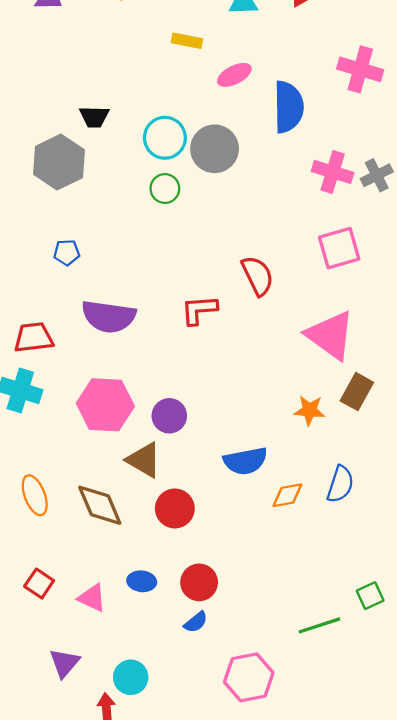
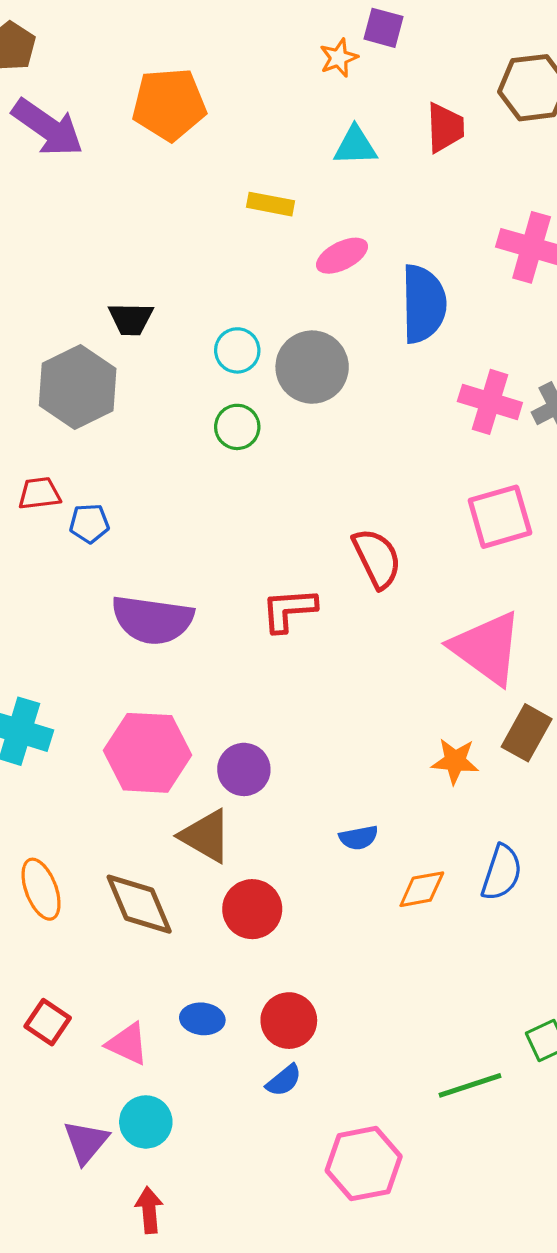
cyan circle: (165, 138) -> (237, 350), size x0.7
red trapezoid: (34, 337) -> (39, 493), moved, size x0.7
blue semicircle: (245, 461) -> (359, 838), size x0.6
cyan circle: (131, 677) -> (146, 1122), moved

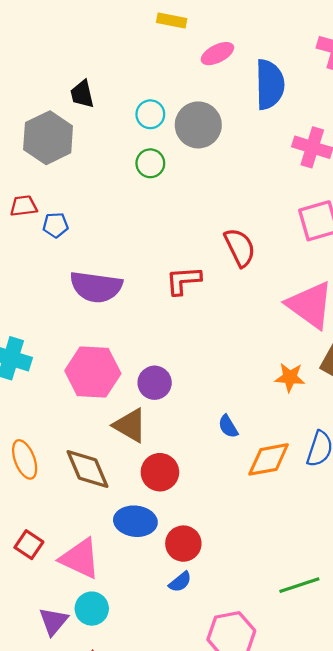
black trapezoid: (131, 319) -> (82, 94), turned 76
blue semicircle: (359, 838) -> (228, 426), turned 70
orange diamond: (422, 889) -> (269, 459), size x1.4
blue ellipse: (202, 1019) -> (135, 521), moved, size x1.5
pink triangle: (128, 1044) -> (80, 558), size x1.5

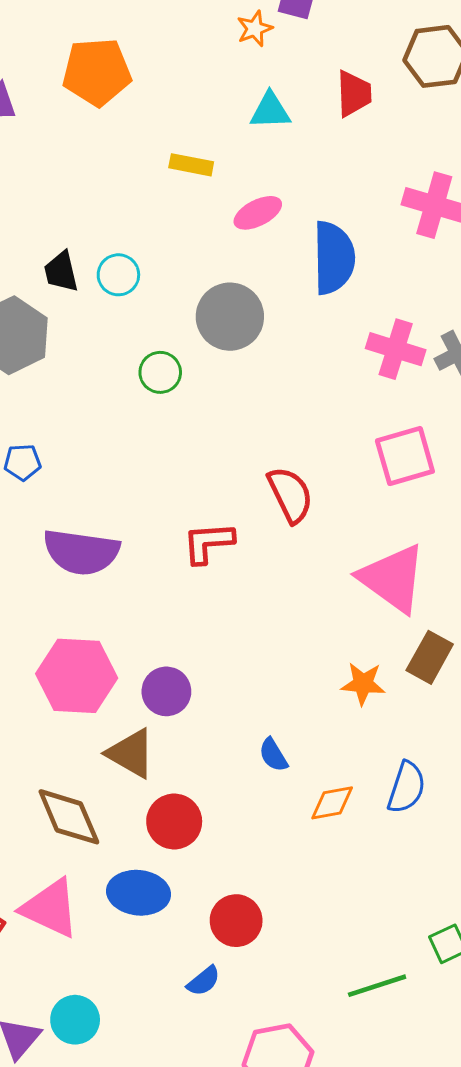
cyan circle: (150, 114) -> (118, 275), moved
orange diamond: (269, 459) -> (332, 803), size x0.7
red circle: (183, 544) -> (236, 921), moved
pink triangle: (80, 558) -> (50, 908), moved

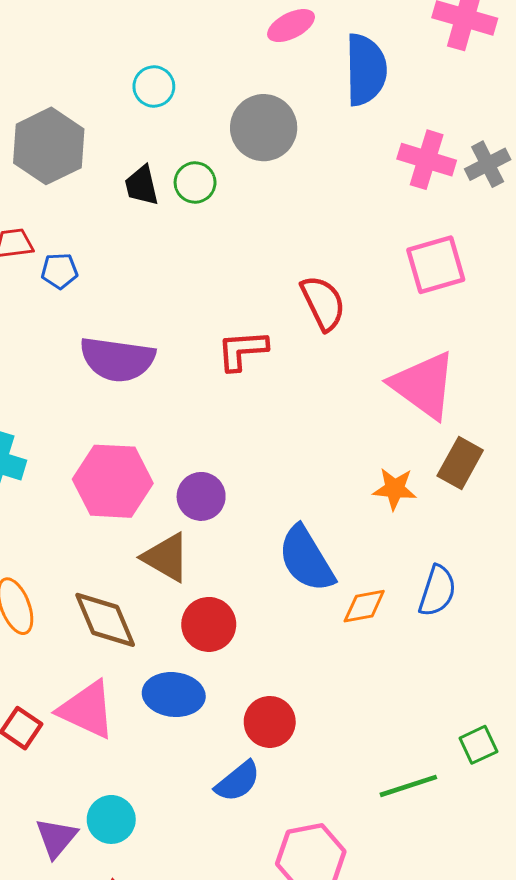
black trapezoid: (61, 272) -> (142, 186), moved
blue semicircle: (273, 755) -> (306, 559), size x2.0
blue semicircle: (204, 981) -> (238, 781), size x1.4

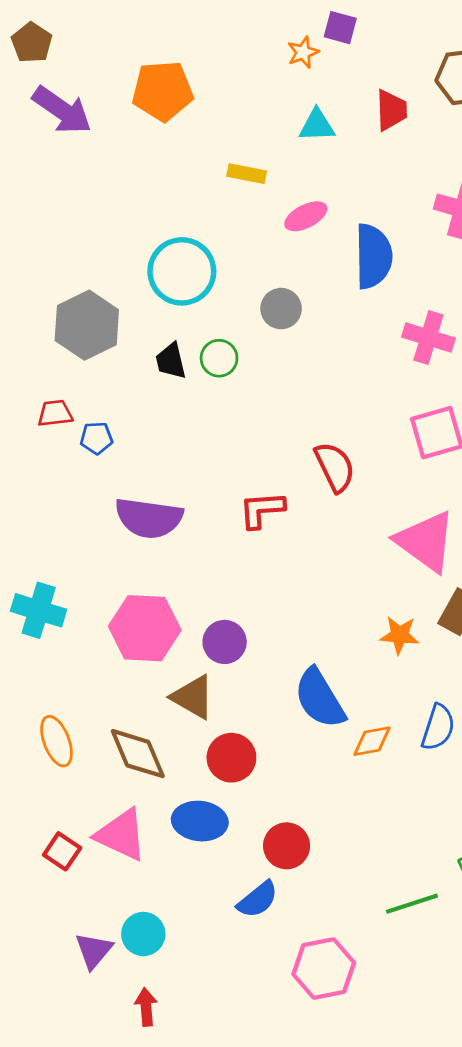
cyan circle: (154, 87) -> (182, 271), size x1.8
gray circle: (264, 128) -> (281, 309), size x0.7

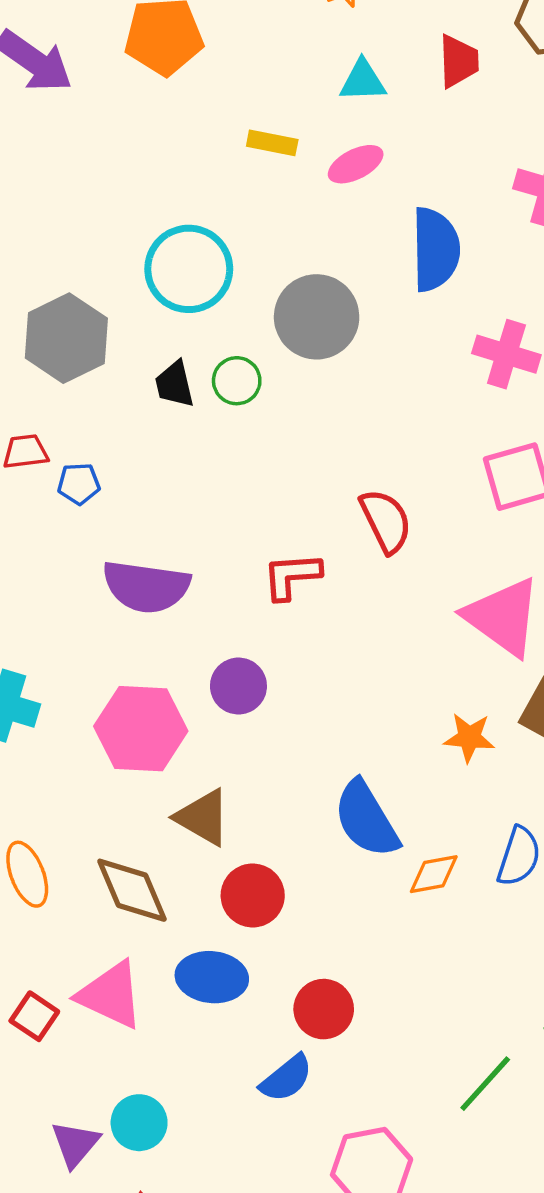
pink ellipse: (306, 216) -> (356, 164), moved
gray circle: (281, 309) -> (317, 317), size x1.6
purple circle: (225, 642) -> (238, 686), moved
green line: (412, 904) -> (485, 1084), turned -30

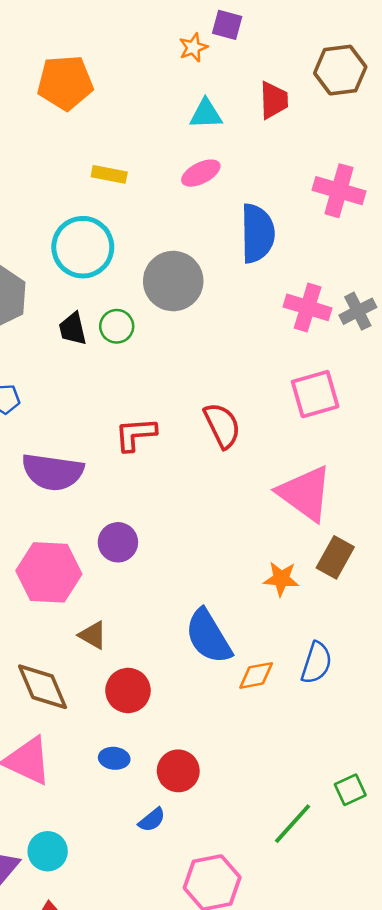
yellow rectangle: (272, 143) -> (109, 174), moved
red L-shape: (292, 576) -> (136, 434), moved
brown triangle: (203, 817) -> (93, 635), size x0.7
blue ellipse: (212, 977) -> (114, 758), moved, size x0.6
blue semicircle: (286, 1078) -> (152, 820), size x0.7

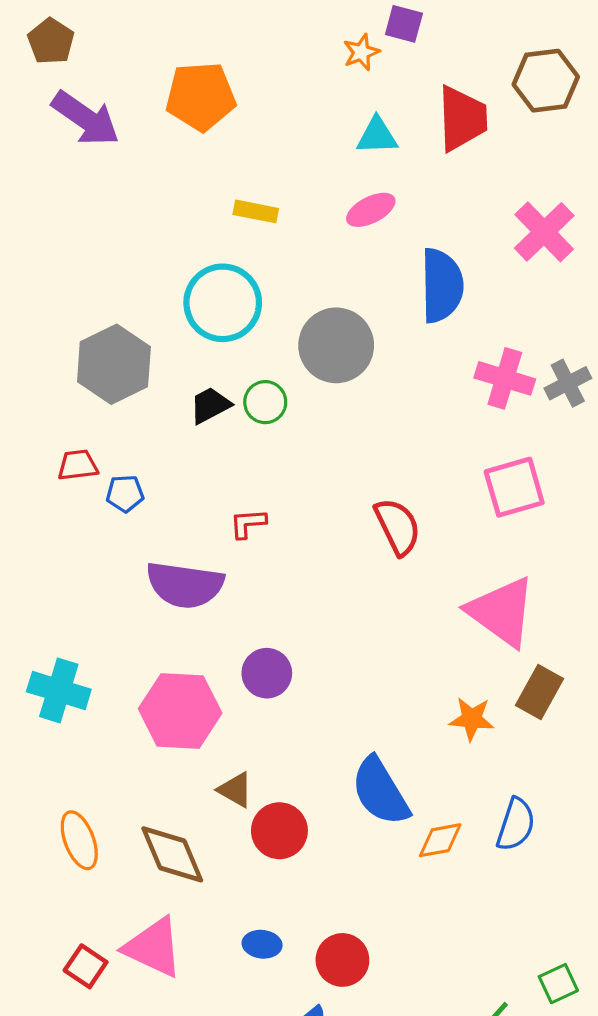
red trapezoid: (274, 100) -> (462, 118), size x1.4
pink cross: (339, 191) -> (544, 232), turned 30
black trapezoid: (73, 329) -> (210, 405), turned 75
red L-shape: (136, 434) -> (248, 523), moved, size x0.7
red circle: (128, 690) -> (279, 831), moved

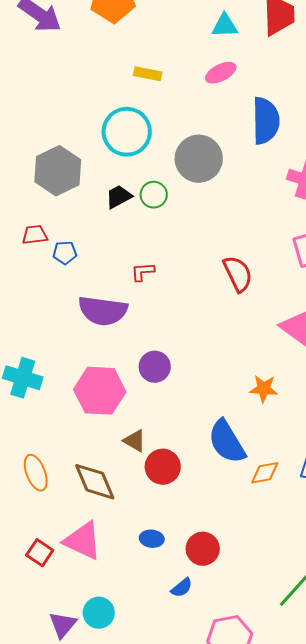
orange star: (472, 719) -> (264, 389), moved

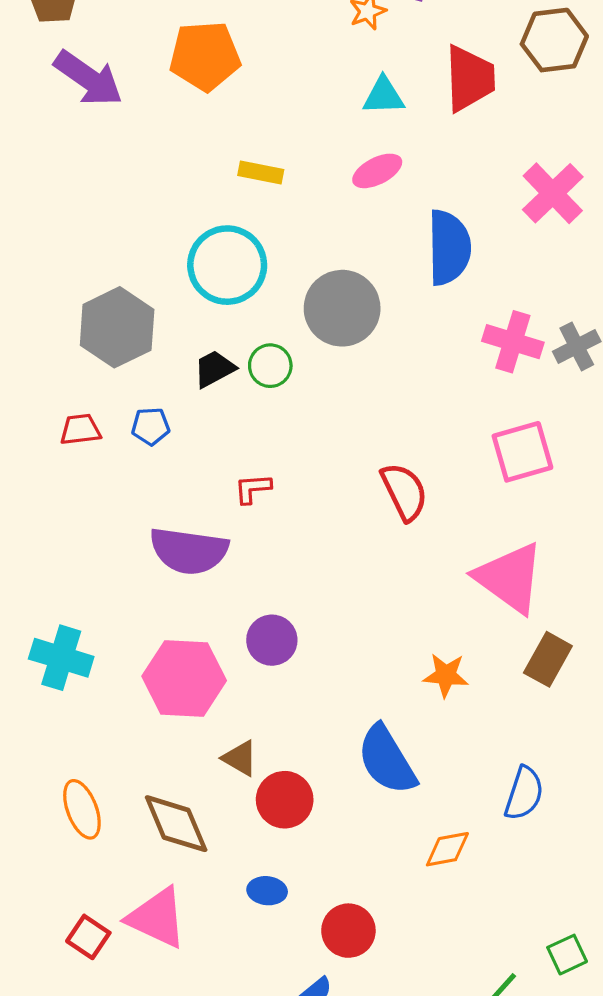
blue pentagon: (65, 253) -> (151, 426), moved
orange diamond: (265, 473) -> (447, 849), moved
blue ellipse: (152, 539) -> (267, 891), moved

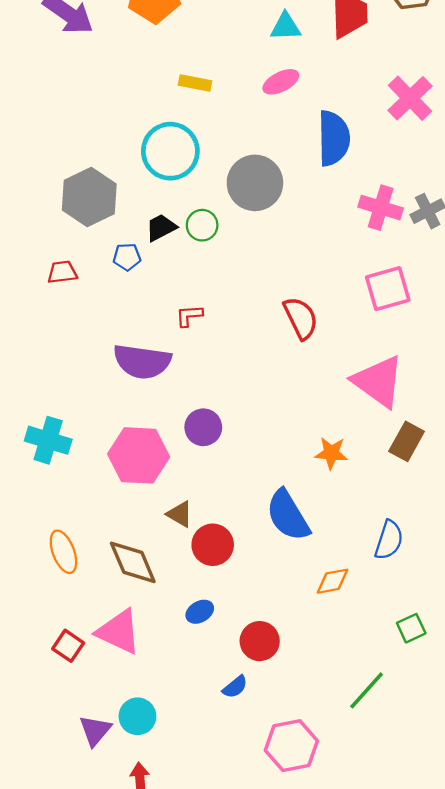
blue pentagon: (151, 426) -> (127, 257), moved
blue ellipse: (267, 891) -> (200, 612), turned -36
green square: (567, 955) -> (411, 628), moved

